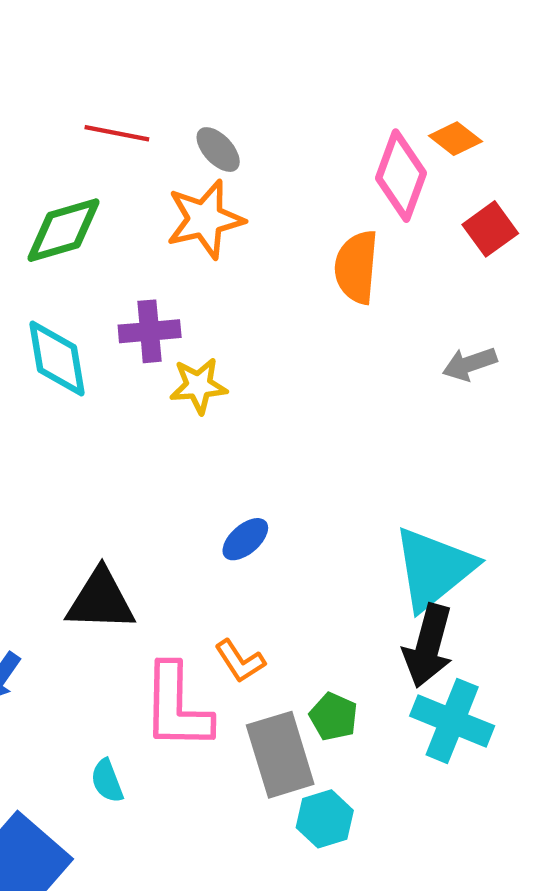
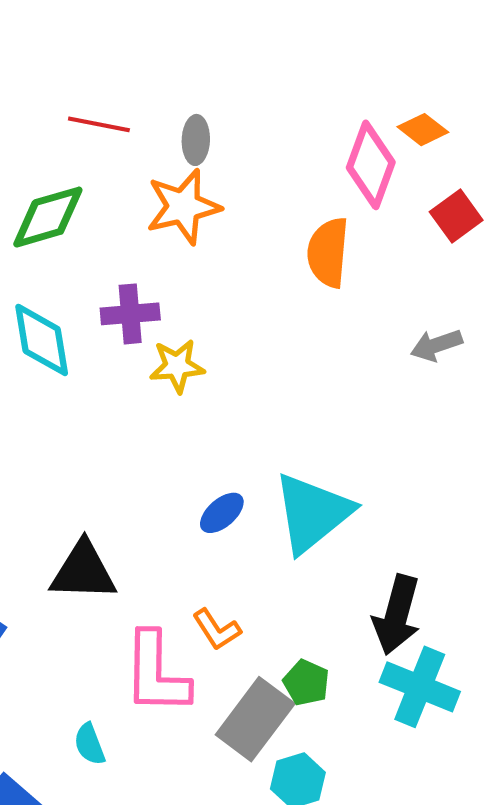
gray ellipse: (218, 150) -> (196, 140), turned 45
cyan triangle: (434, 569) -> (312, 513), moved
gray rectangle: (280, 755) -> (255, 719), turned 54

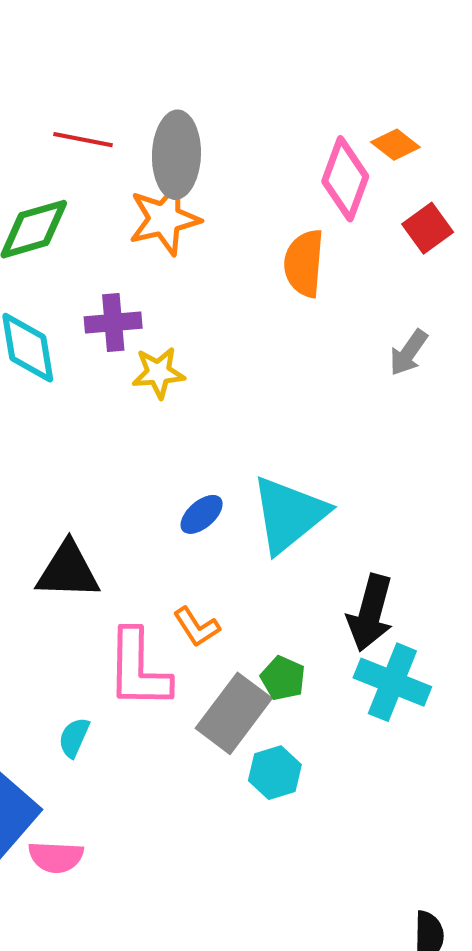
gray ellipse: (196, 140) -> (176, 155), size x1.8
gray arrow: (436, 345) -> (409, 353), turned -36
cyan semicircle: (90, 744) -> (74, 737), turned 45

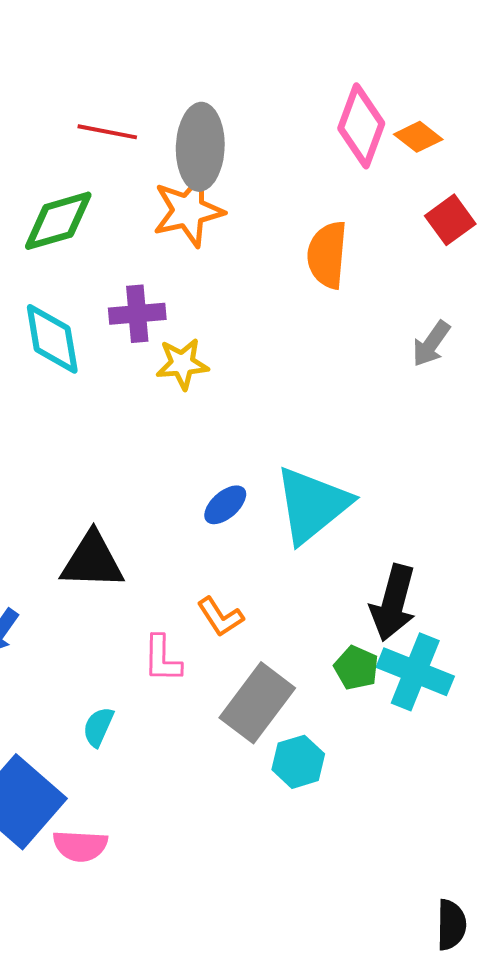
pink diamond: (345, 179) -> (361, 126), moved
pink L-shape: (138, 669) -> (162, 659), size x0.6
green pentagon: (283, 678) -> (356, 668), moved

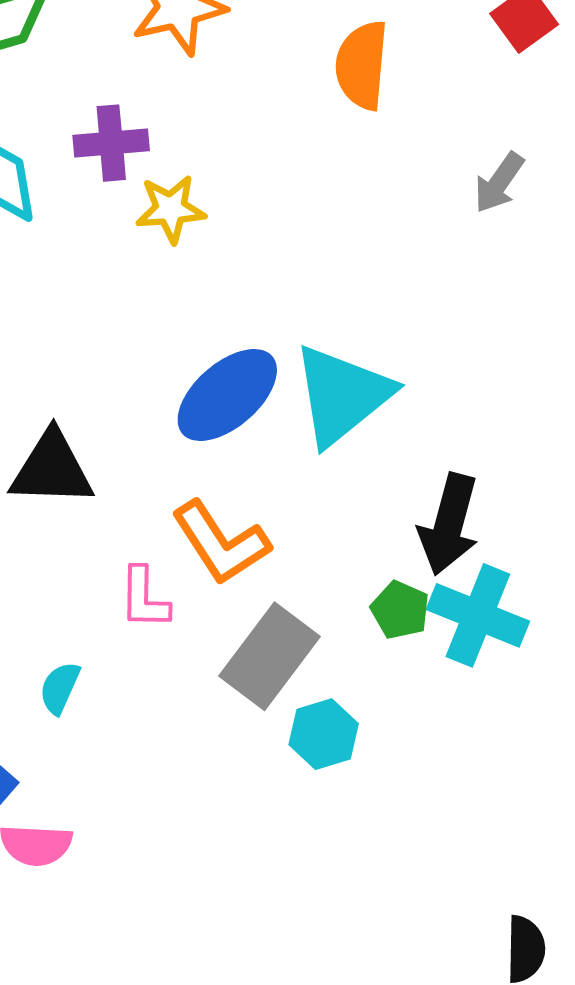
blue ellipse: (225, 505) -> (227, 395), size x1.8
orange L-shape: (220, 617) -> (221, 543), size x1.6

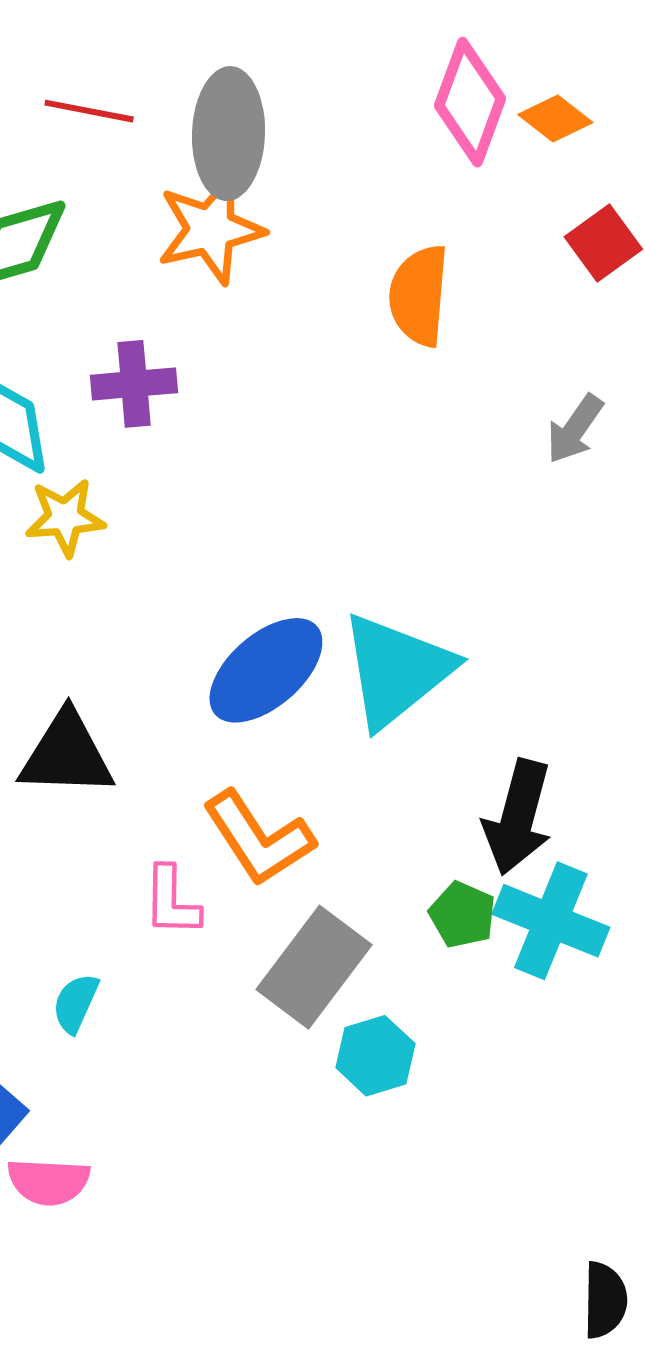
yellow star: (171, 209) -> (65, 517), moved

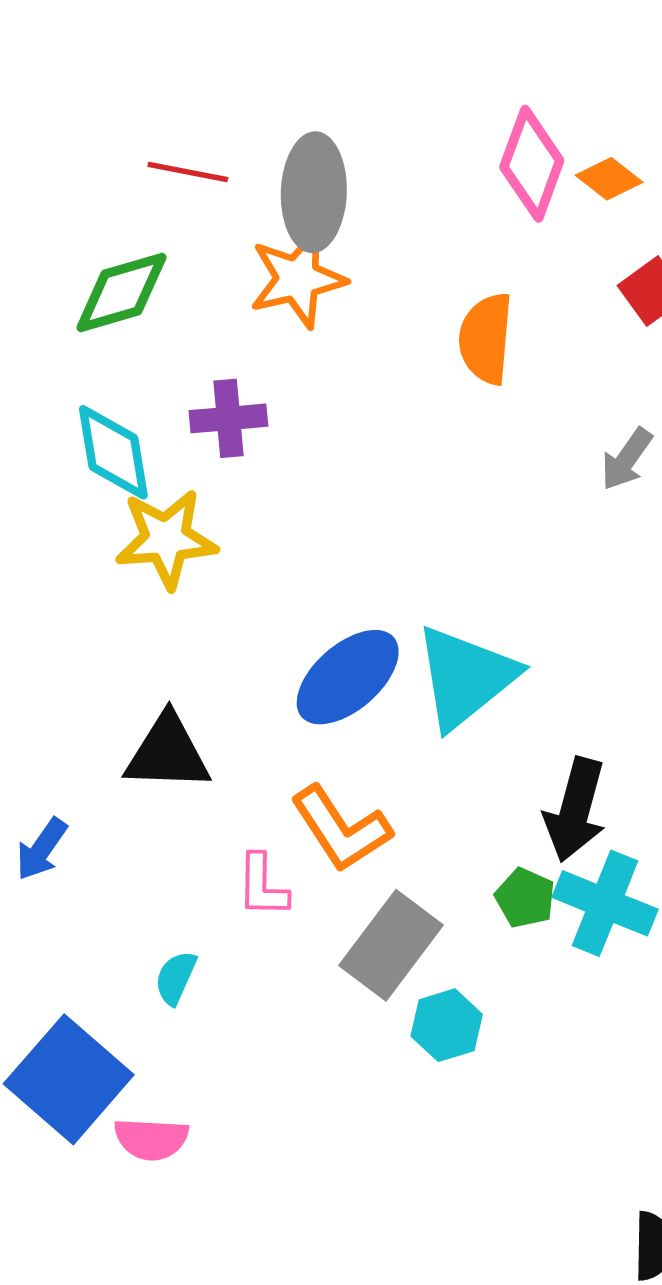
yellow star: (65, 517) -> (166, 539), size x1.4

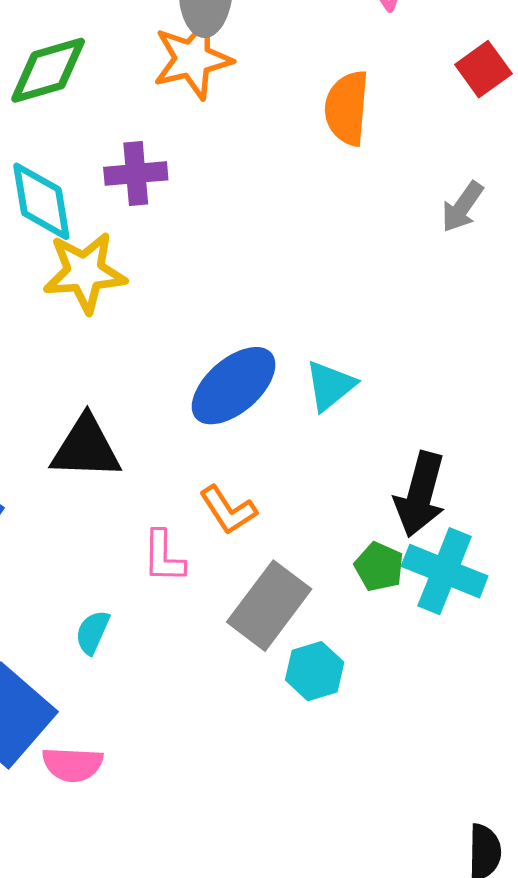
cyan triangle: (466, 677) -> (330, 386), size x0.6
orange L-shape: (341, 829) -> (228, 510), size x0.7

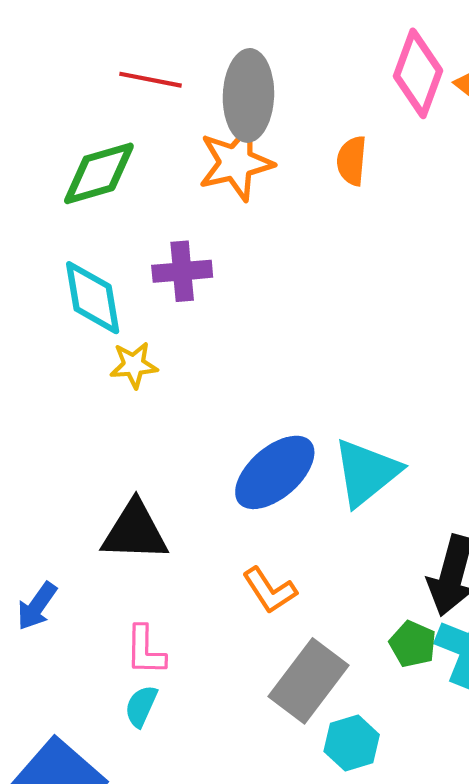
orange semicircle: (347, 108) -> (352, 161), moved, size x0.7
yellow star: (85, 272) -> (134, 365), size x0.6
cyan triangle: (330, 386) -> (366, 472), size x1.4
pink L-shape: (164, 557) -> (145, 650), moved

